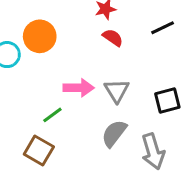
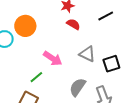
pink arrow: (79, 88) -> (53, 58), turned 36
gray triangle: (117, 91) -> (87, 54), moved, turned -30

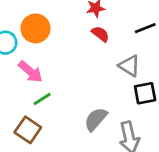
gray triangle: (87, 54) -> (129, 66), moved
pink arrow: (53, 58) -> (30, 72), moved

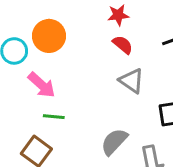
gray triangle: (129, 66) -> (132, 81), moved
green line: (42, 99) -> (54, 117), turned 36

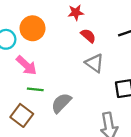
red star: (118, 15) -> (76, 13), moved
gray semicircle: (114, 142) -> (61, 103), moved

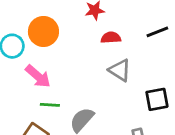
red semicircle: (88, 36) -> (111, 38), turned -42

